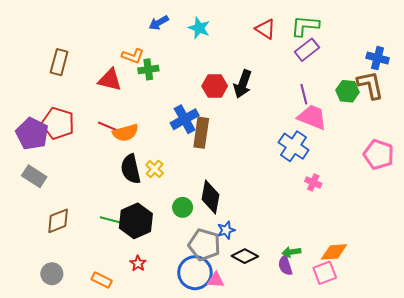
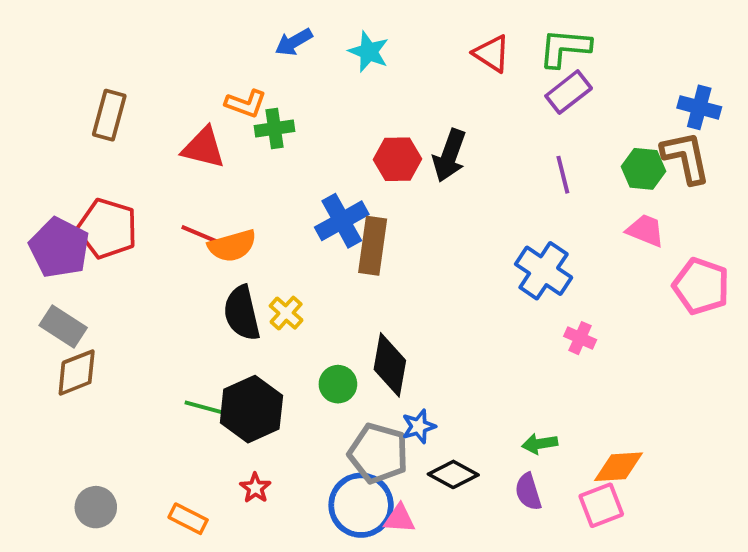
pink trapezoid: (312, 117) -> (645, 230), moved, size x0.7
brown diamond: (58, 221) -> (77, 373), moved
green arrow: (291, 252) -> (540, 444), moved

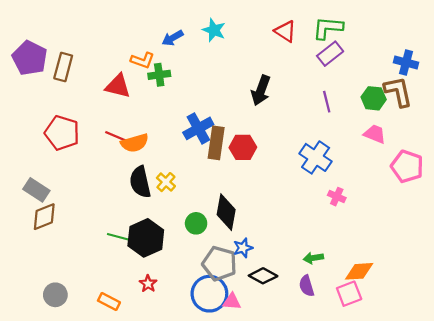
blue arrow: (294, 42) -> (173, 38), moved
red hexagon: (398, 159) -> (243, 147), moved
purple pentagon: (59, 248) -> (30, 58), moved

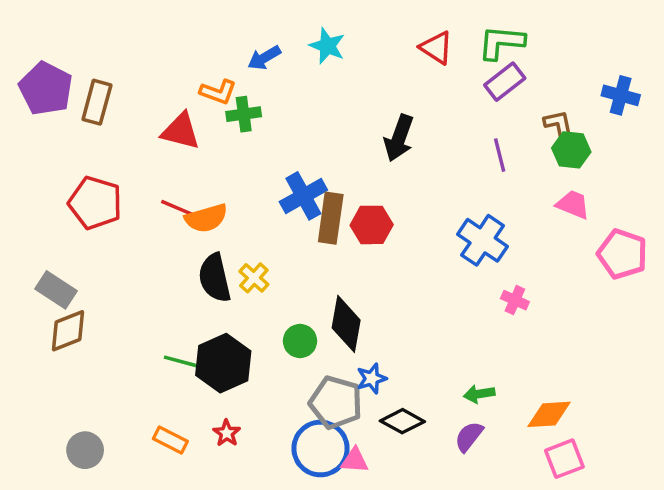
brown L-shape: (398, 92) -> (559, 126), moved, size x0.7
purple semicircle: (307, 286) -> (469, 437), turned 55
pink square: (349, 294) -> (564, 459), moved
orange rectangle: (109, 302) -> (170, 440), moved

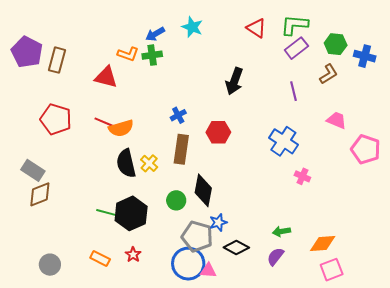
green cross: (244, 114) -> (152, 55), moved
brown L-shape: (559, 126) -> (329, 74), turned 70
green hexagon: (571, 150) -> (336, 44), moved
blue cross: (303, 196) -> (178, 115), size x0.6
brown rectangle: (331, 218) -> (181, 149), moved

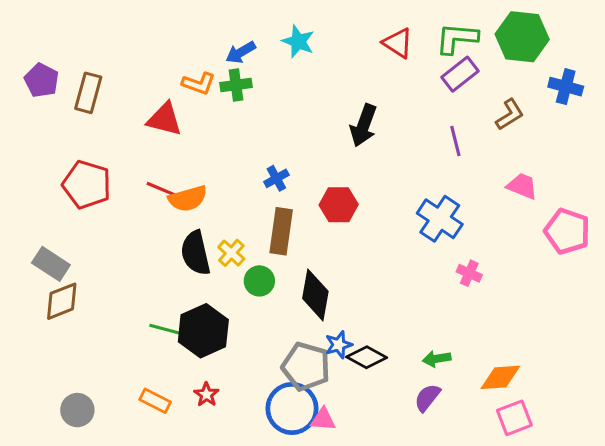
green hexagon: (336, 44) -> (522, 37), moved, size x1.5
purple pentagon: (27, 52) -> (42, 80), size x0.7
green circle: (176, 200) -> (259, 281), moved
black diamond: (236, 248) -> (367, 357), moved

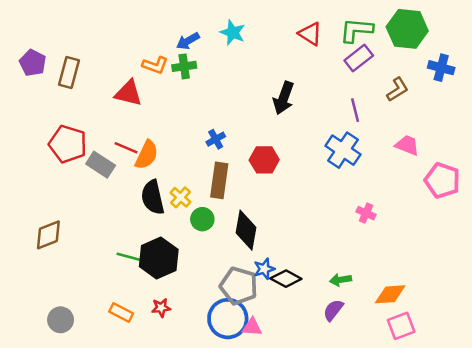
orange semicircle: (188, 199) -> (147, 155), turned -48
blue cross: (440, 219) -> (343, 150), moved
gray rectangle: (51, 264) -> (101, 165), moved
red star: (206, 394) -> (161, 308), turned 30

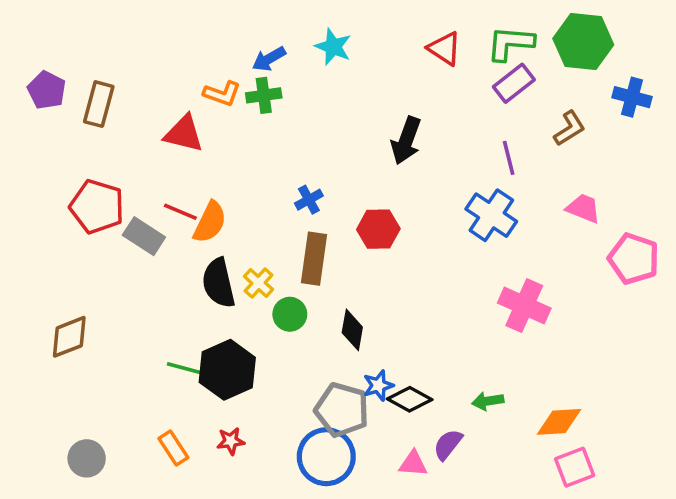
pink cross: (366, 213) -> (524, 306), size x1.8
black diamond: (246, 230) -> (352, 330), size x0.7
purple semicircle: (333, 310) -> (448, 445), moved
orange rectangle: (121, 313) -> (173, 448), turned 30
pink triangle: (252, 327) -> (413, 464), moved

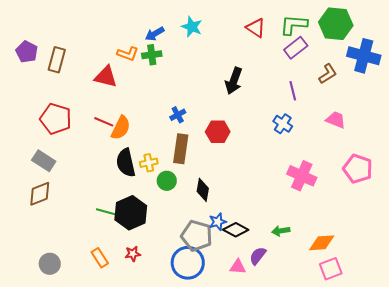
blue cross: (632, 97) -> (364, 56), size x1.5
blue cross: (491, 215) -> (283, 124), size x0.7
gray rectangle: (144, 236) -> (44, 161), moved
pink pentagon: (634, 259) -> (358, 169), moved
yellow cross: (259, 283) -> (149, 163), turned 36

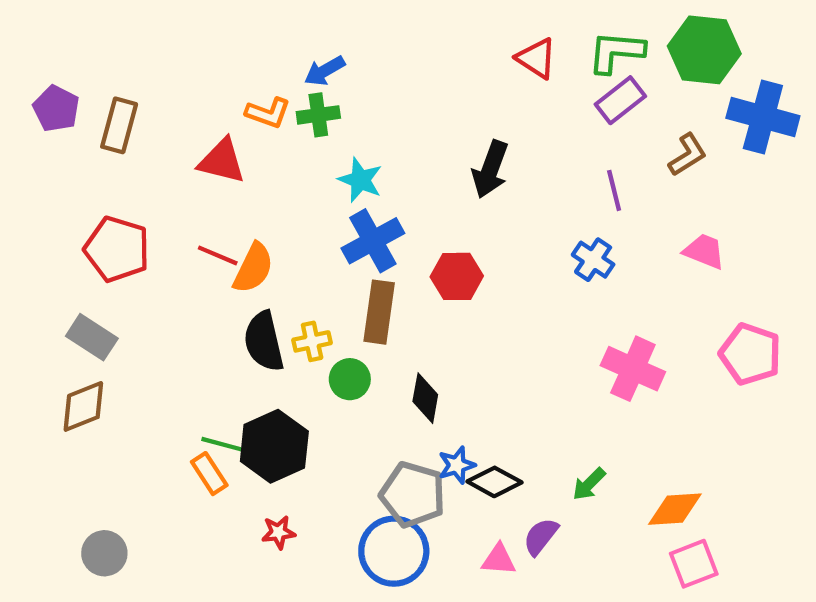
cyan star: (192, 27) -> (360, 180), moved
blue cross: (178, 115) -> (373, 241), size x1.8
green arrow: (281, 231) -> (589, 484), turned -36
orange rectangle: (100, 258) -> (209, 474), moved

